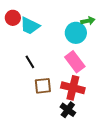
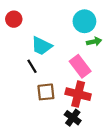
green arrow: (88, 21) -> (94, 42), moved
cyan trapezoid: (30, 26) -> (42, 46), moved
cyan circle: (76, 33) -> (84, 21), moved

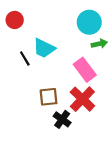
black line: (32, 66) -> (25, 58), moved
red cross: (78, 94) -> (82, 99), turned 30
black cross: (73, 118) -> (62, 119), moved

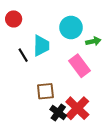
cyan circle: (89, 22) -> (71, 27), moved
cyan trapezoid: (44, 48) -> (41, 46), turned -115
red cross: (82, 99) -> (77, 108), moved

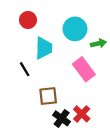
red circle: (14, 19) -> (28, 20), moved
black line: (23, 55) -> (25, 69), moved
red cross: (77, 108) -> (82, 114), size x0.7

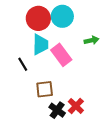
red circle: (28, 20) -> (38, 18), moved, size x1.5
cyan circle: (75, 29) -> (62, 16), moved
pink rectangle: (84, 69) -> (61, 55), moved

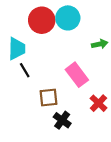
cyan trapezoid: (40, 44) -> (17, 49), moved
pink rectangle: (61, 55) -> (77, 75), moved
red cross: (76, 106) -> (98, 103), moved

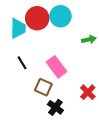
cyan trapezoid: (17, 49) -> (18, 28), moved
pink rectangle: (77, 75) -> (56, 67), moved
brown square: (49, 97) -> (43, 87), turned 30

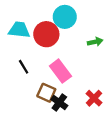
red circle: (37, 18) -> (46, 34), moved
cyan trapezoid: (18, 28) -> (19, 30), turned -85
black cross: (55, 107) -> (59, 102), moved

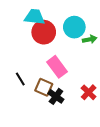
cyan circle: (65, 17) -> (74, 27), moved
cyan trapezoid: (19, 30) -> (35, 17), moved
black line: (24, 67) -> (20, 79), moved

